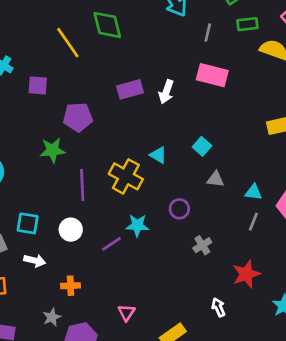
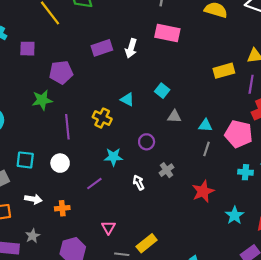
yellow cross: (126, 176) -> (102, 118), size x0.7
purple line: (111, 244) -> (94, 184), moved
white arrow: (35, 261) -> (33, 199), moved
white arrow: (218, 307) -> (139, 182), moved
gray star: (52, 317) -> (33, 236), moved

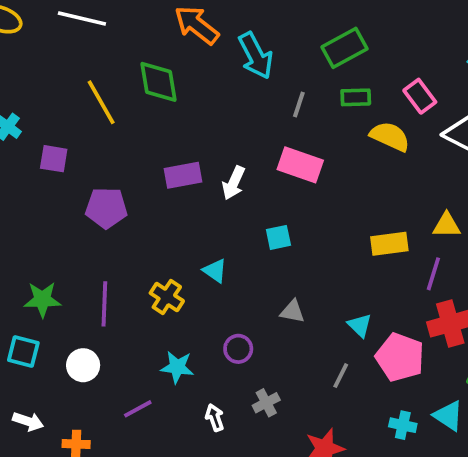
cyan square: (162, 91) -> (278, 237), moved, turned 32
green star: (42, 100) -> (42, 300), moved
cyan triangle: (205, 125) -> (360, 325), moved, turned 32

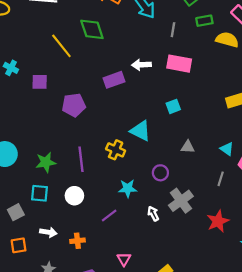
white arrow: (234, 183) -> (141, 65), moved, turned 72
cyan triangle: (215, 271) -> (140, 131), size x1.5
gray cross: (266, 403) -> (181, 201), size x1.6

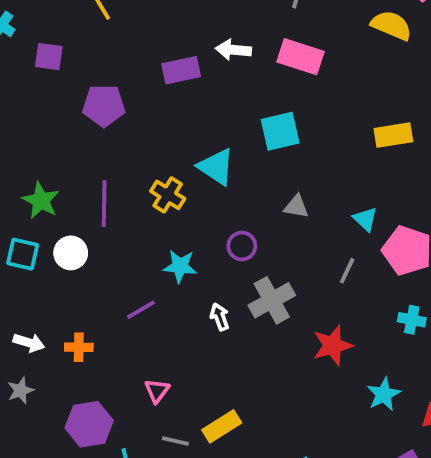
cyan square: (173, 106) -> (280, 131), size x1.5
green star: (46, 162) -> (41, 201), turned 30
white circle: (74, 196) -> (71, 253), moved
white arrow: (48, 232) -> (29, 343), moved

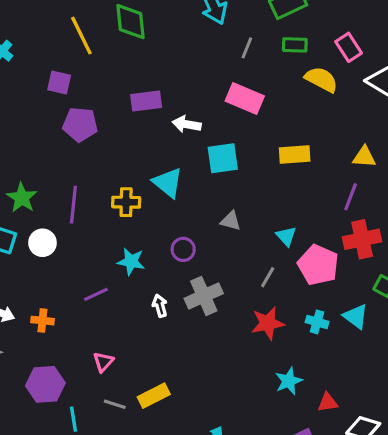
white arrow: (233, 50) -> (187, 124), moved
purple square: (49, 57) -> (59, 82), moved
yellow rectangle: (393, 135) -> (295, 154), moved
yellow cross: (168, 195) -> (126, 202), turned -36
red star: (333, 345) -> (268, 323), moved

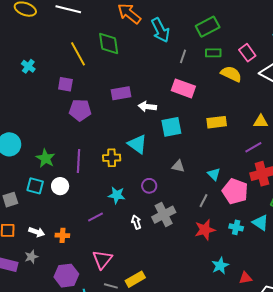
purple line: (351, 197) -> (253, 147), turned 42
pink triangle: (103, 362) -> (102, 259), size x1.5

